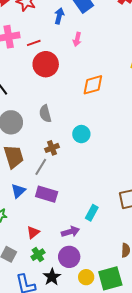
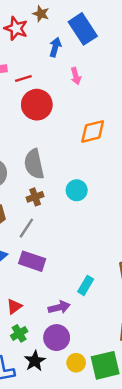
pink arrow: (77, 39) -> (76, 76), turned -32
gray semicircle: (45, 114) -> (34, 164), size x1.4
brown cross: (52, 148) -> (35, 197), moved

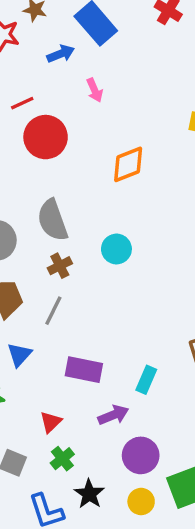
blue arrow: (55, 47) -> (61, 54), turned 60
purple rectangle: (32, 261) -> (84, 370), moved
purple circle: (57, 338) -> (141, 455), moved
yellow circle: (76, 363) -> (141, 502), moved

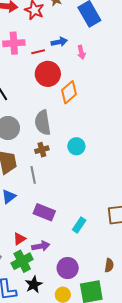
blue arrow: (61, 54) -> (59, 42), moved
orange diamond: (128, 164) -> (69, 92), moved, turned -30
gray line: (53, 311) -> (33, 175), turned -48
purple arrow: (113, 415) -> (41, 246), moved
green cross: (62, 459) -> (22, 261), size x1.5

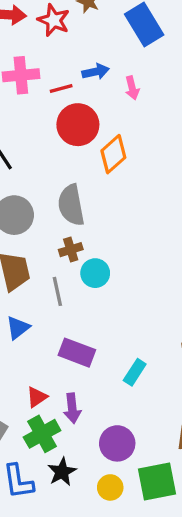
cyan circle: (76, 146) -> (95, 273), moved
purple arrow: (41, 246) -> (72, 408), turned 96

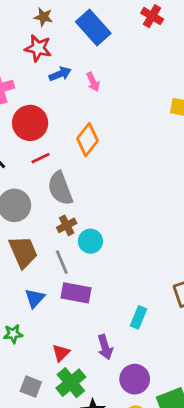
red star: (54, 20) -> (38, 48), moved
red line: (61, 89) -> (40, 158), moved
red circle: (78, 125) -> (30, 123), moved
purple rectangle: (77, 353) -> (76, 293), moved
purple arrow: (72, 408) -> (105, 347), moved

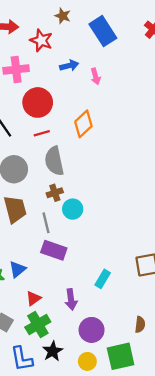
red star: (38, 48) -> (41, 40), moved
blue triangle: (35, 298) -> (17, 269), moved

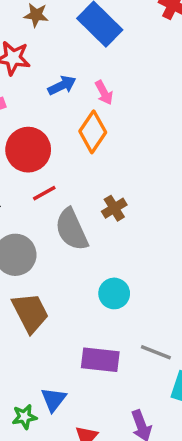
orange diamond: (83, 124) -> (93, 132), moved
brown cross: (55, 193) -> (114, 208), moved
gray line: (46, 223) -> (156, 352), moved, turned -42

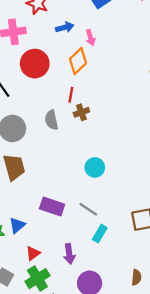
red line: (44, 193) -> (71, 95), moved, turned -63
gray semicircle: (72, 229) -> (51, 120), size x0.7
cyan circle: (114, 293) -> (95, 167), moved

